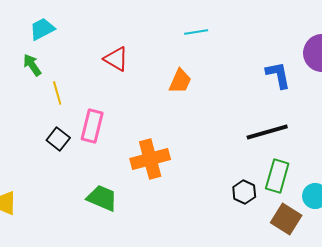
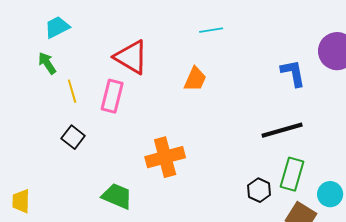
red triangle: (116, 59) -> (131, 57), size x1.4
pink rectangle: (92, 126) -> (112, 96), moved

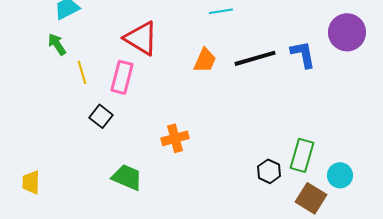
black line: (282, 130) -> (255, 58), moved
black square: (73, 137) -> (101, 116), moved
orange cross: (165, 157) -> (175, 138), size x0.7

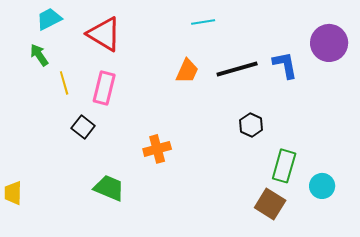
red triangle: (141, 38) -> (104, 34), moved
black hexagon: (269, 171) -> (251, 125), moved
brown square: (311, 198) -> (270, 204), moved

